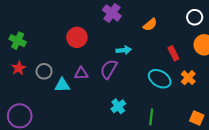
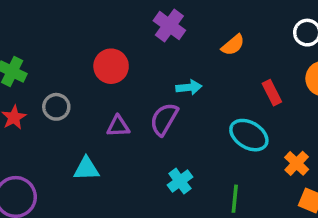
gray circle: (44, 71) -> (56, 107), moved
orange cross: (188, 78) -> (297, 163), moved
cyan triangle: (62, 85) -> (86, 169), moved

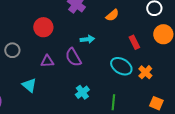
purple semicircle: (164, 119) -> (73, 57), turned -60
orange cross: (297, 163) -> (145, 72), moved
cyan triangle: (86, 169) -> (29, 85), turned 42

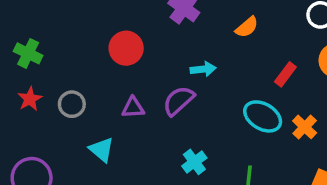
red rectangle: (134, 42) -> (285, 74), turned 64
gray circle: (12, 50) -> (72, 104), moved
purple semicircle: (73, 57) -> (179, 101), turned 78

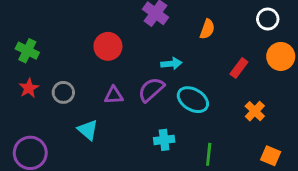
orange semicircle: (247, 27) -> (207, 29), turned -30
cyan ellipse: (263, 116) -> (193, 100), moved
cyan cross: (194, 162) -> (164, 140), turned 30

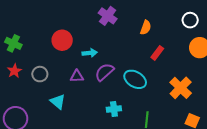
red circle: (108, 46) -> (62, 40), moved
cyan arrow: (171, 64) -> (90, 53), moved
red rectangle: (239, 68) -> (157, 53), moved
orange cross: (255, 111) -> (181, 88), size x1.5

